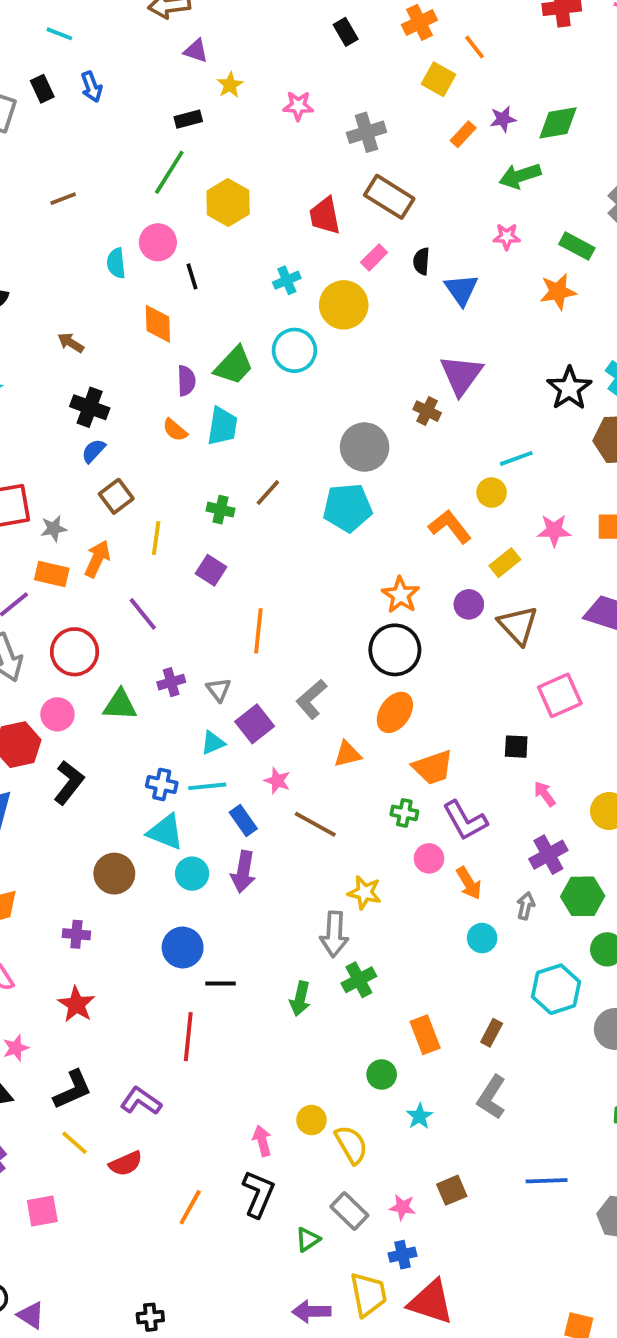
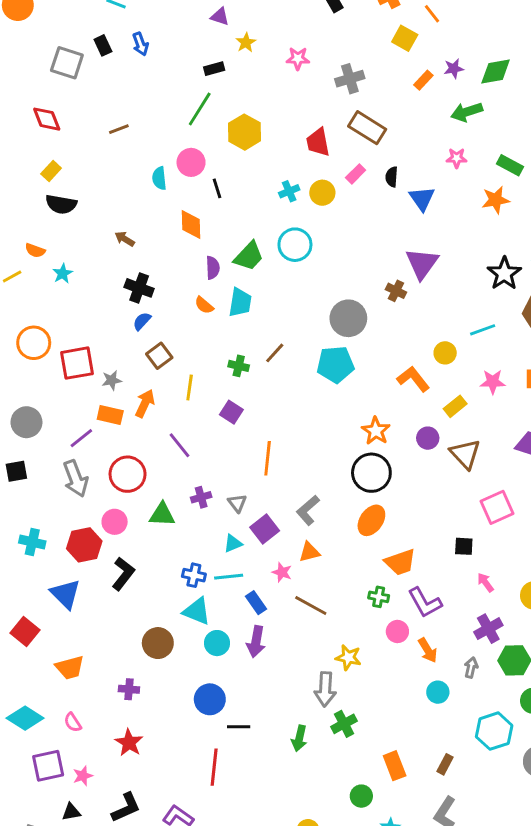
yellow circle: (344, 305) -> (322, 193), moved, size x0.7
cyan line: (516, 458) -> (483, 330), moved
orange triangle: (347, 754) -> (309, 552), moved

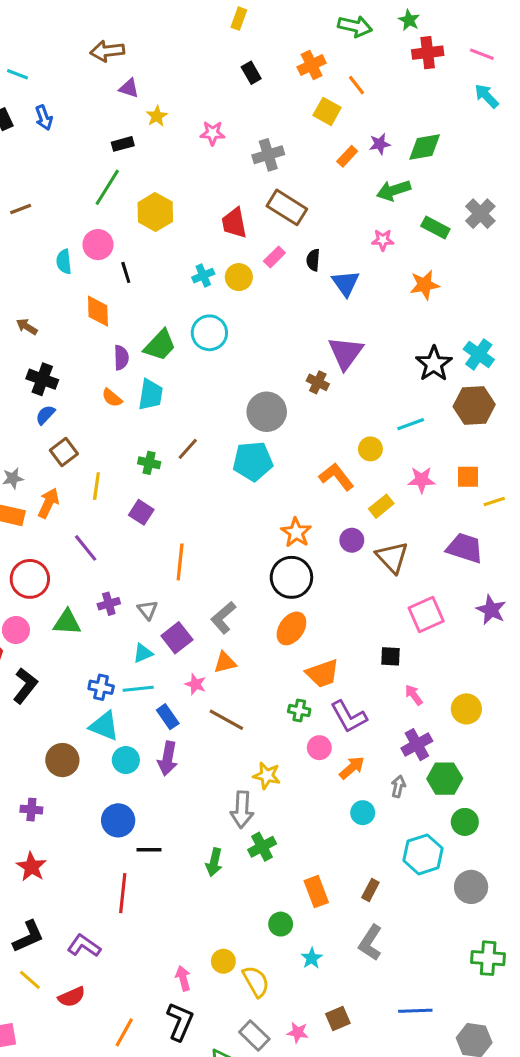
green rectangle: (510, 165) -> (435, 228), moved
orange arrow: (428, 650) -> (352, 768), turned -100

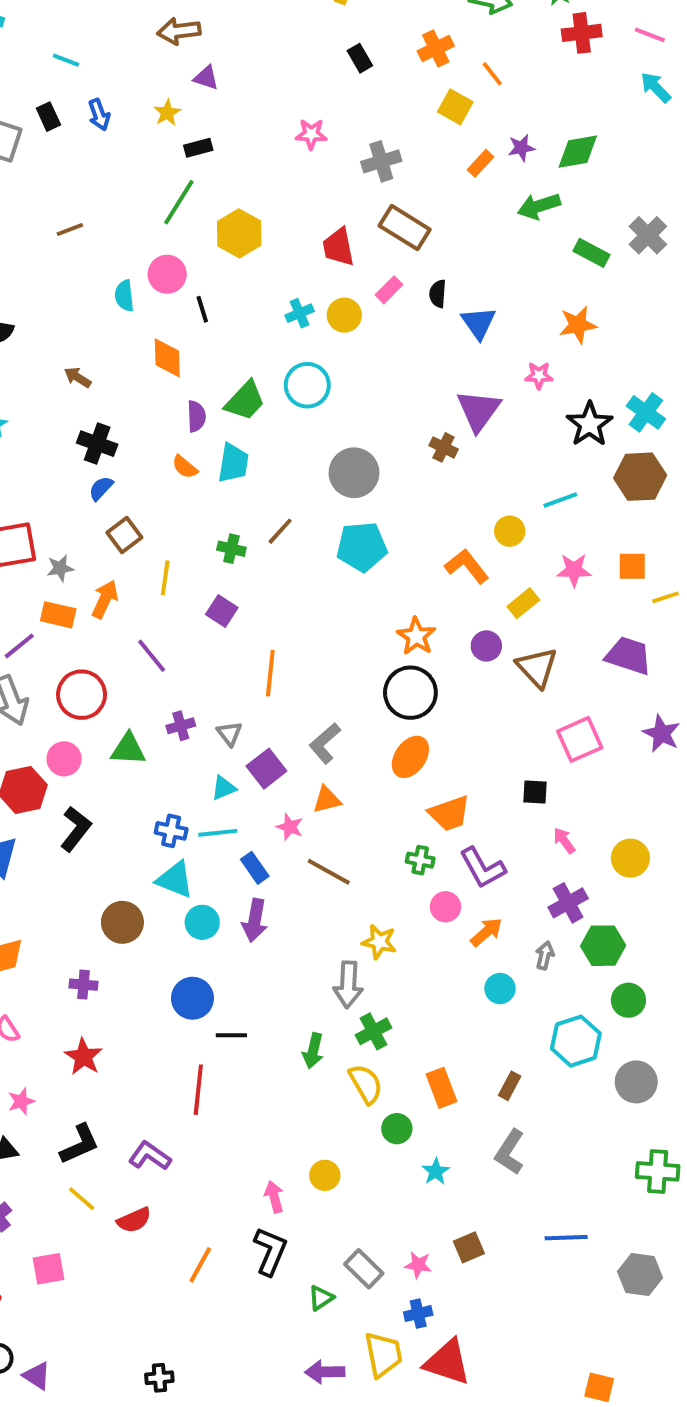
yellow star: (157, 116) -> (167, 113), moved
pink star: (383, 240) -> (539, 375), moved
gray circle: (267, 412) -> (354, 473), moved
yellow semicircle: (256, 981) -> (366, 1084), moved

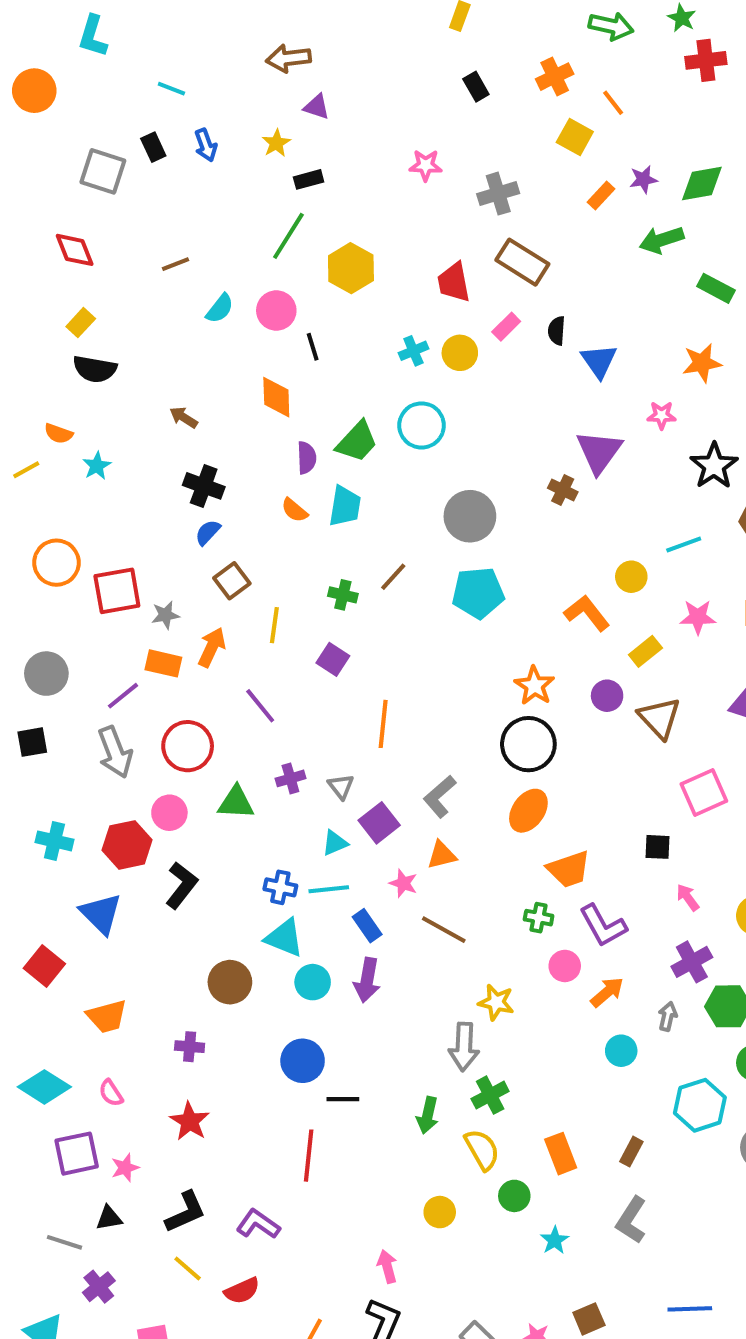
cyan semicircle: (124, 296) -> (220, 308), moved, turned -136
yellow circle: (325, 1175) -> (440, 1212), moved

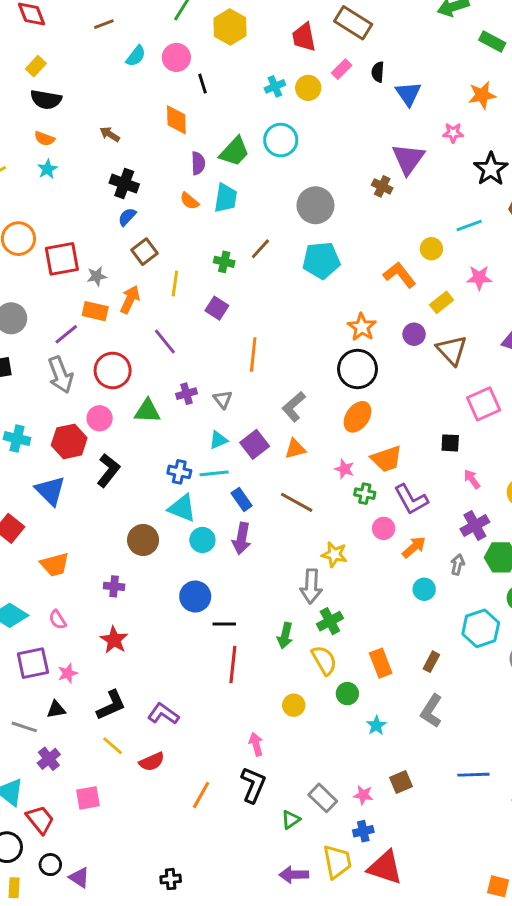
orange semicircle: (58, 434) -> (45, 139), moved
purple square: (379, 823) -> (255, 444), moved
pink star: (403, 883) -> (344, 469), moved
red line: (309, 1156) -> (233, 665), moved

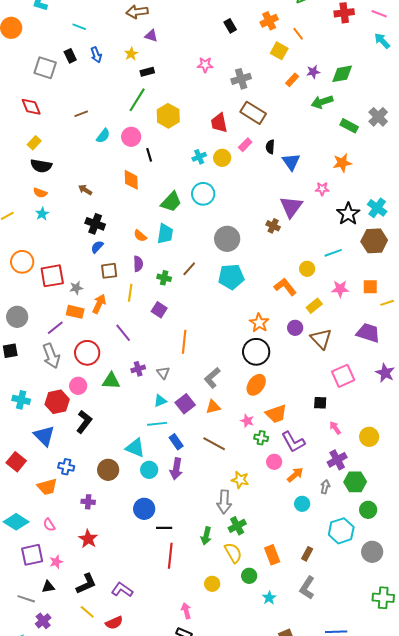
purple semicircle: (198, 163) -> (138, 264), moved
brown square: (144, 252) -> (109, 271), turned 30
blue cross: (179, 472) -> (66, 467), moved

